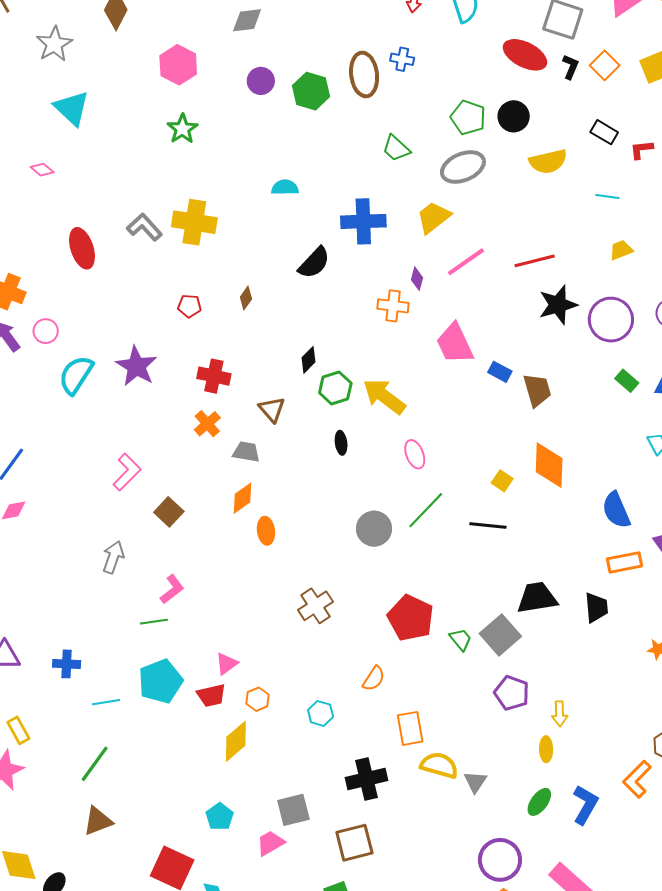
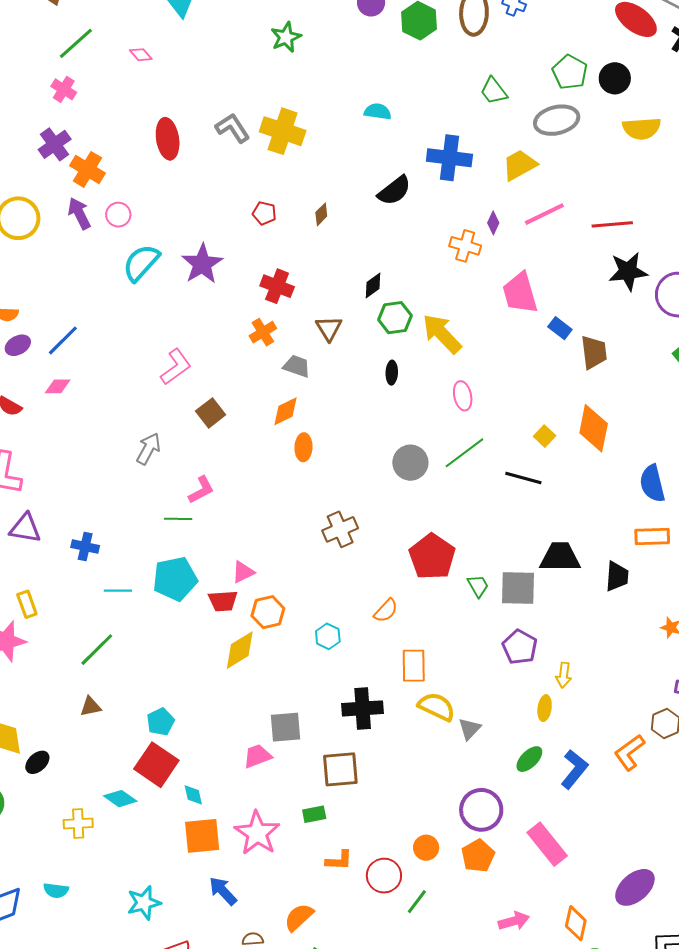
gray square: (500, 635) -> (518, 588), turned 33
orange hexagon: (258, 699) -> (268, 612), size x1.4
cyan pentagon: (220, 817) -> (161, 722), moved
brown triangle: (98, 821) -> (91, 707), size x0.7

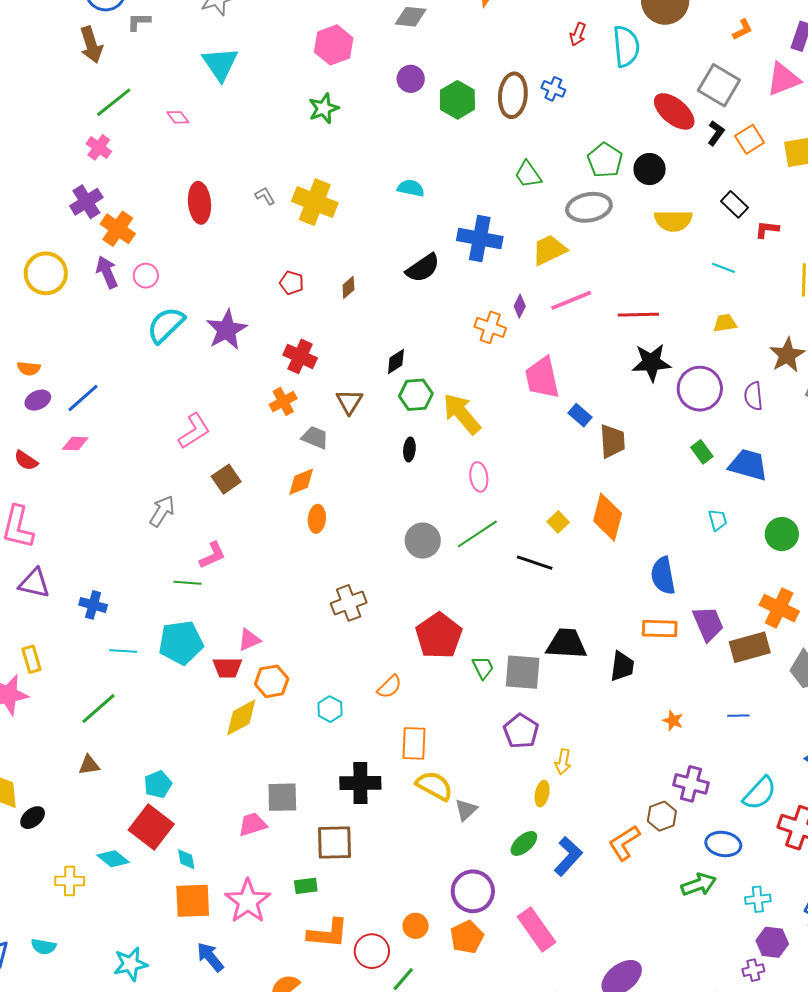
gray L-shape: (233, 128) -> (265, 196), size x0.6
orange L-shape: (339, 860) -> (328, 933), size x1.5

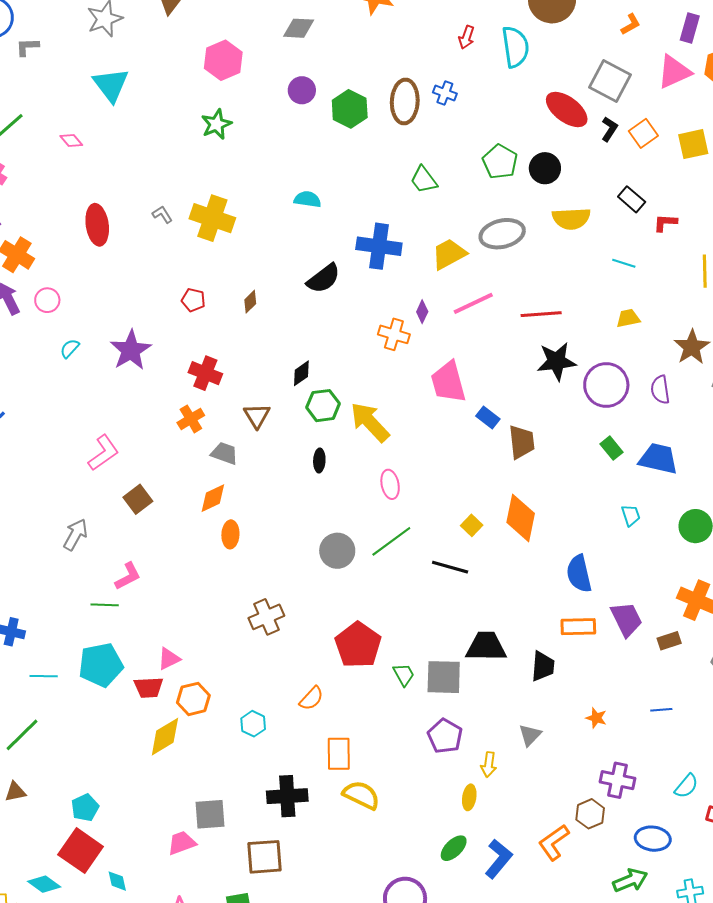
gray ellipse: (589, 207) -> (502, 234), moved
cyan semicircle: (166, 325) -> (70, 348), size x0.5
brown rectangle: (750, 647) -> (669, 641), size x0.6
cyan semicircle: (760, 793) -> (686, 786), size x0.7
gray triangle: (466, 810) -> (530, 735), moved

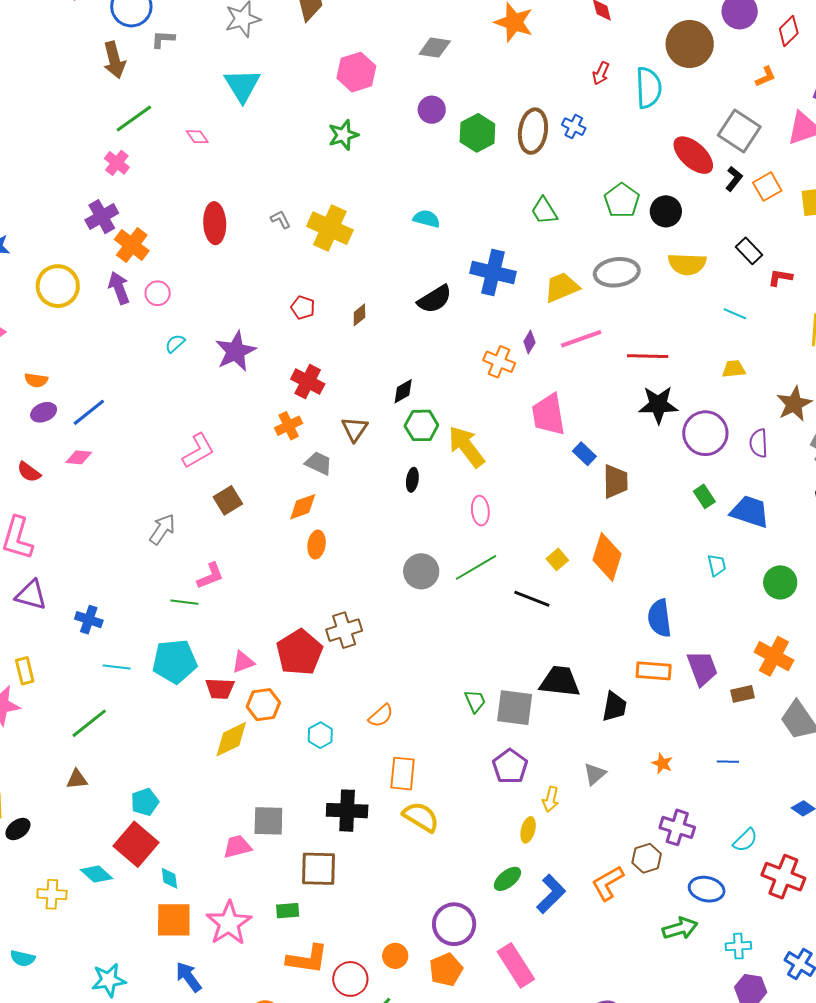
red pentagon: (358, 645) -> (299, 652), moved

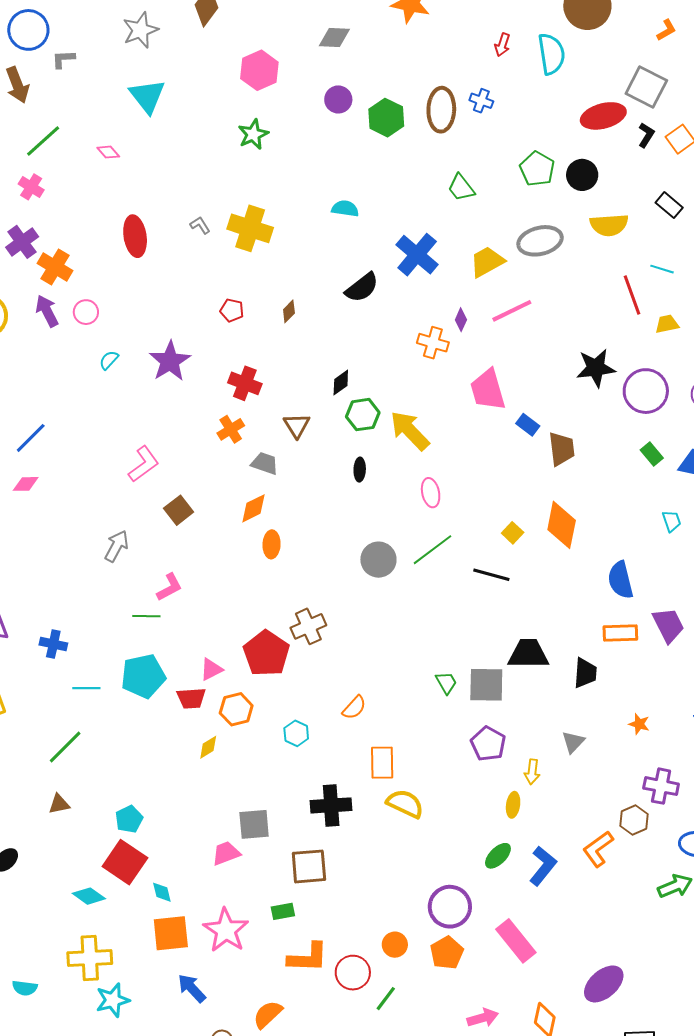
red ellipse: (693, 155) -> (603, 116), turned -51
blue cross: (493, 272) -> (417, 255), turned 33
red line: (648, 356) -> (632, 295), moved, turned 75
yellow diamond: (231, 739) -> (208, 747), size x0.6
yellow cross: (52, 894) -> (90, 958), moved, size x1.5

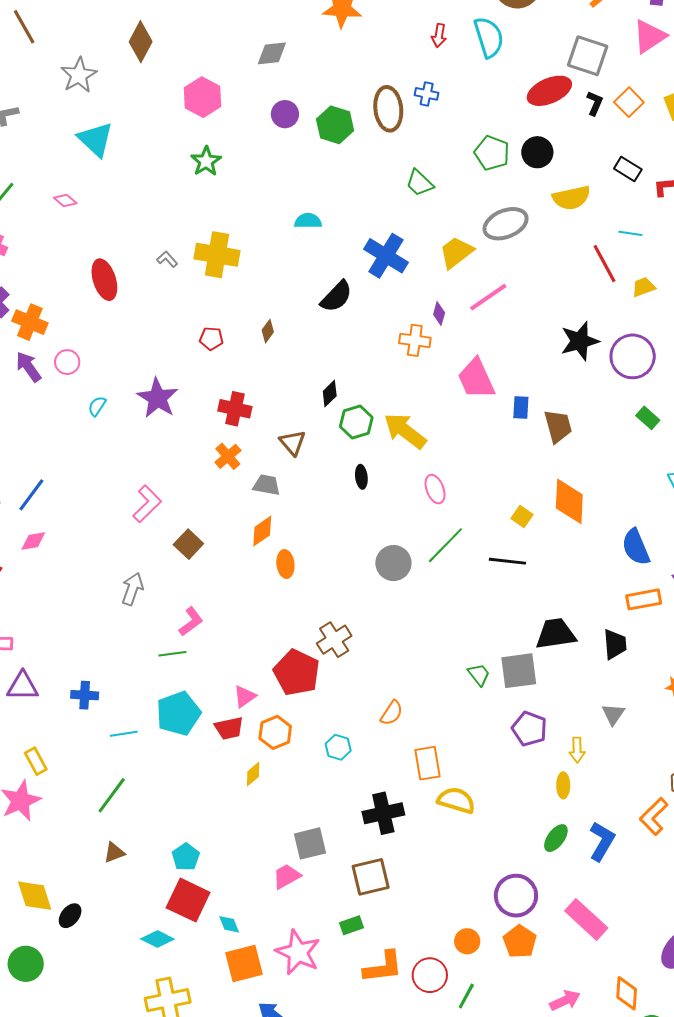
blue rectangle: (528, 425) -> (521, 407), turned 65

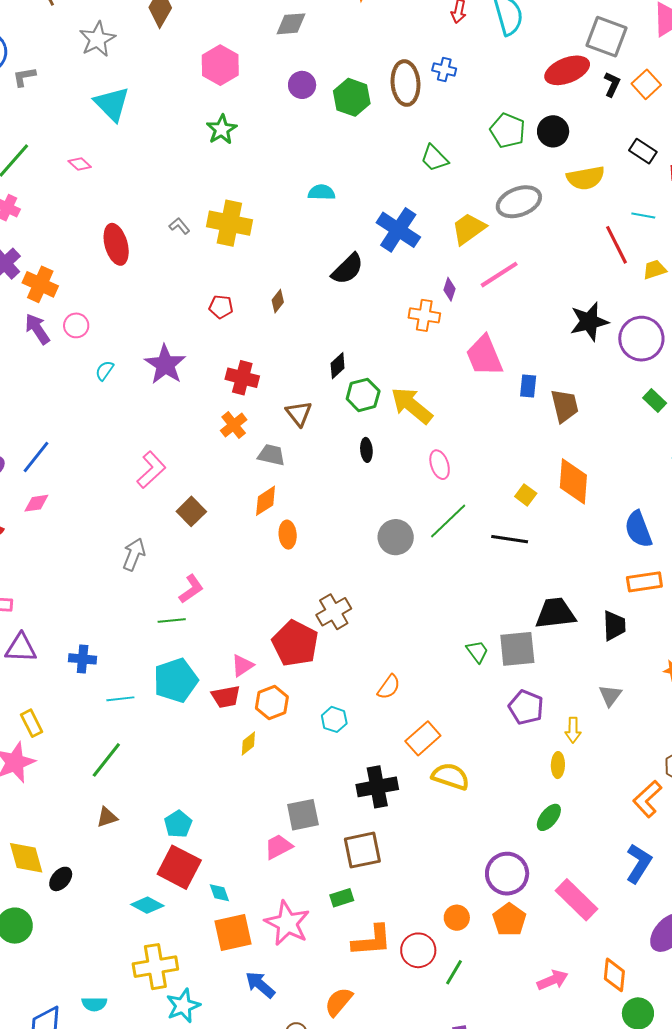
orange rectangle: (427, 763) -> (423, 738), turned 56
blue L-shape: (602, 841) -> (639, 863), moved

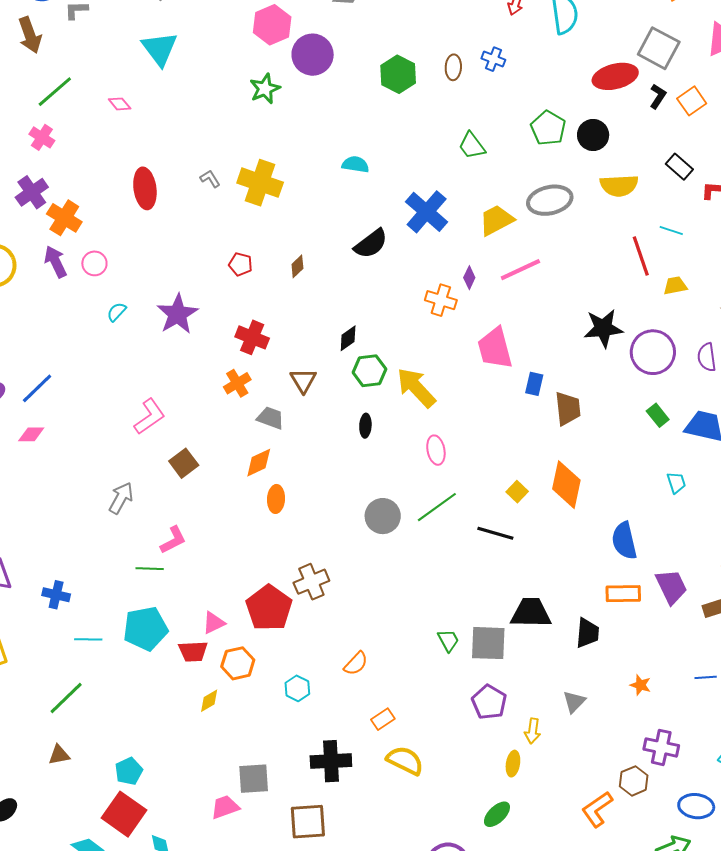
brown ellipse: (405, 83) -> (453, 67), size x0.6
purple circle: (302, 85) -> (313, 55), moved, size x1.5
orange rectangle: (423, 738) -> (383, 719), size x0.7

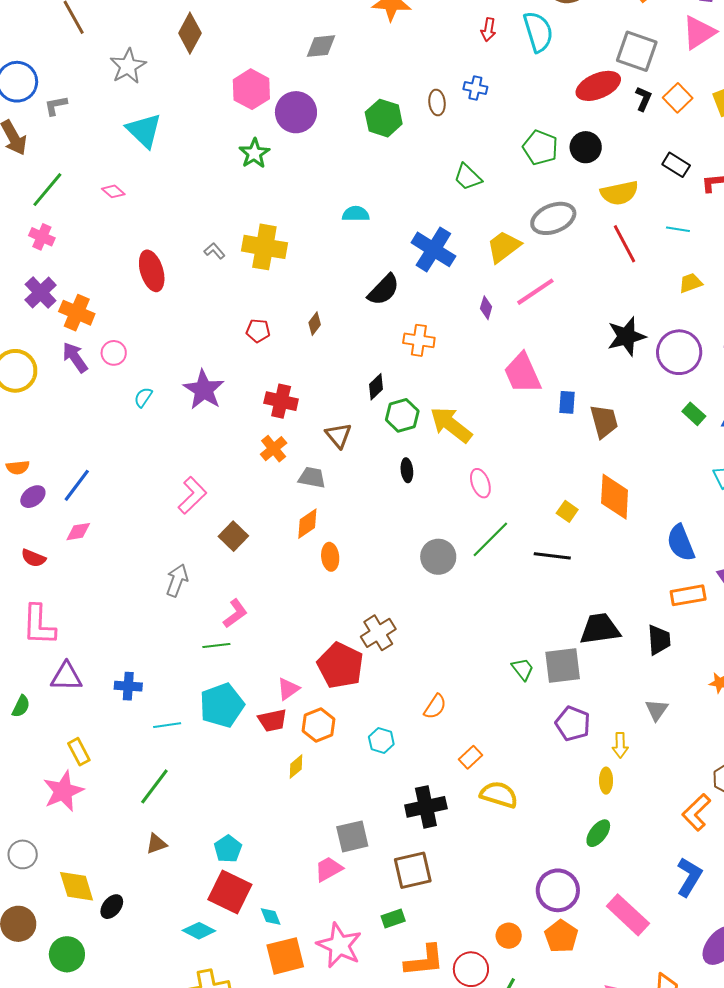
red line: (641, 256) -> (624, 244), moved
orange cross: (441, 300) -> (419, 340), moved

